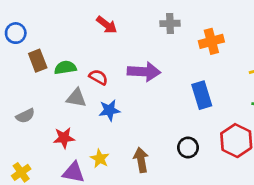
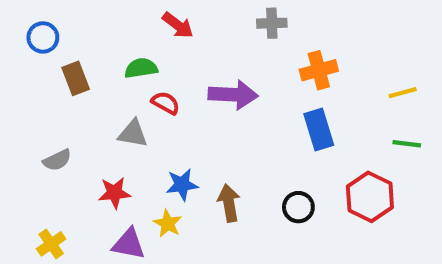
orange cross: (211, 41) -> (319, 70), moved
green semicircle: (65, 68) -> (141, 68), moved
blue star: (109, 110) -> (182, 185), moved
brown arrow: (141, 160) -> (229, 203), moved

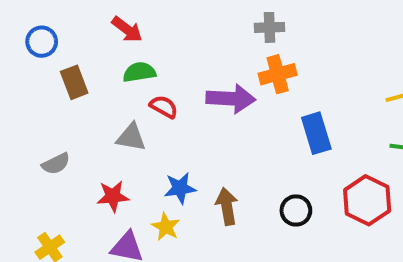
red arrow: (178, 25) -> (127, 29), moved
orange cross: (319, 70) -> (278, 74), moved

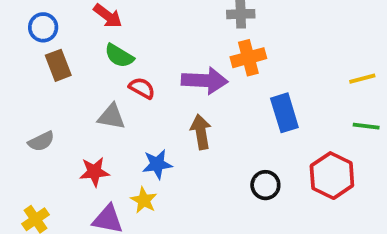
blue circle: (42, 42) -> (43, 27), moved
green semicircle: (139, 72) -> (119, 56), turned -140
brown arrow: (227, 206) -> (201, 132), moved

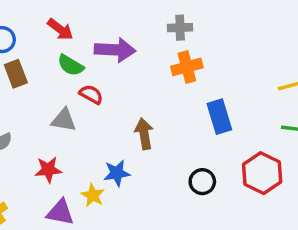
purple arrow: (205, 81) -> (115, 50), moved
blue star: (157, 164) -> (117, 173), moved

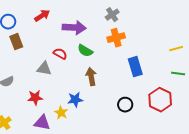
gray cross: (180, 28) -> (112, 15), turned -32
red arrow: (60, 29) -> (42, 16), turned -70
green semicircle: (71, 65) -> (85, 51), moved

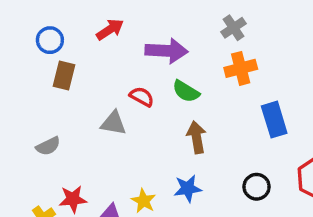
brown rectangle: (16, 42) -> (64, 75), turned 35
red star: (35, 98) -> (73, 199), moved
blue star: (75, 100) -> (188, 188), moved

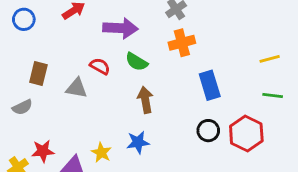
brown rectangle: (64, 75) -> (38, 73), moved
black circle: (257, 187) -> (208, 131), moved

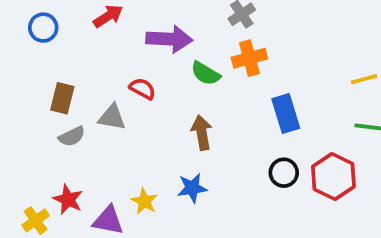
green semicircle: (137, 62) -> (206, 73), moved
gray semicircle: (22, 107) -> (72, 136), moved
red star: (43, 151) -> (68, 199), turned 30

